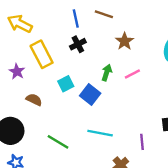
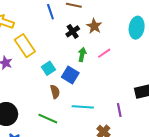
black cross: (78, 44) -> (73, 31), moved
brown semicircle: (34, 100) -> (55, 92), moved, turned 56

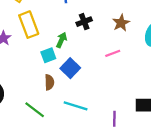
brown star: (94, 26) -> (121, 23), moved
green arrow: (82, 55) -> (62, 40), moved

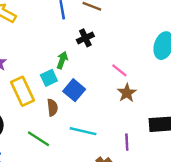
brown star: (121, 23) -> (127, 93), moved
yellow rectangle: (29, 25) -> (22, 91), moved
pink line: (113, 53) -> (119, 70), turned 64

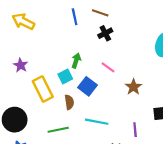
black cross: (85, 38) -> (105, 33), moved
pink line: (119, 70) -> (108, 67), moved
green line: (38, 139) -> (58, 130), turned -42

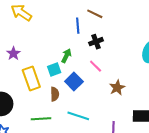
blue line: (75, 17) -> (78, 26), moved
black cross: (105, 33) -> (96, 42), moved

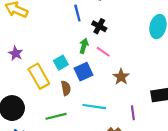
black cross: (96, 42) -> (99, 26), turned -32
green arrow: (66, 56) -> (84, 46), moved
blue square: (74, 81) -> (84, 72), turned 30
brown star: (117, 88) -> (121, 77), moved

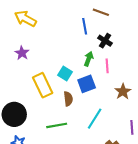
pink line: (103, 52) -> (107, 66), turned 48
purple star: (16, 53) -> (22, 53), moved
cyan square: (61, 63) -> (65, 74), turned -32
cyan line: (94, 107) -> (95, 119), turned -70

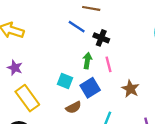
blue line: (85, 26) -> (77, 27), turned -35
yellow rectangle: (43, 85) -> (27, 98), moved
brown semicircle: (68, 99) -> (73, 107), turned 80

